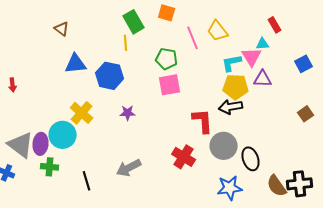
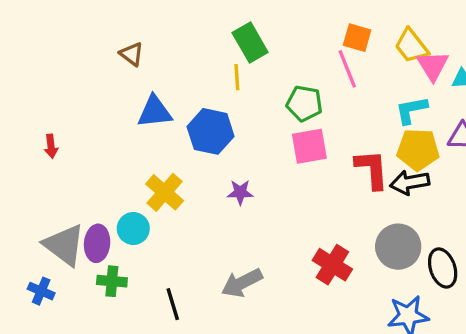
orange square: (167, 13) -> (357, 38), moved
yellow trapezoid: (218, 31) -> (411, 46), moved
pink triangle: (252, 57) -> (433, 66), moved
red L-shape: (203, 121) -> (372, 169), moved
cyan circle: (63, 135) -> (133, 229), size x0.7

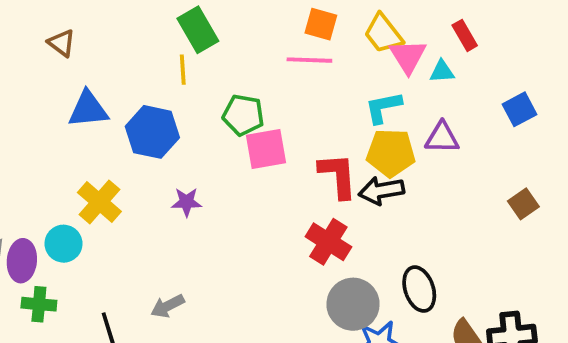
pink line: (347, 69) -> (309, 60), turned -66
green pentagon: (304, 103) -> (243, 115), moved
gray circle: (398, 247) -> (353, 304), moved
red cross: (332, 265) -> (328, 242), moved
gray arrow: (242, 283) -> (168, 306), moved, size x0.7

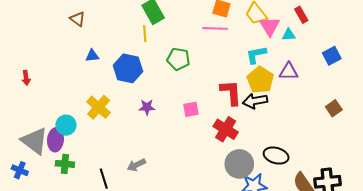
blue triangle: (88, 109) -> (92, 56), size x0.6
pink square: (266, 149) -> (191, 109), moved, size x0.7
yellow pentagon: (391, 153) -> (260, 80), turned 30
cyan circle: (64, 244) -> (66, 125), moved
black ellipse: (419, 289) -> (276, 156), turned -55

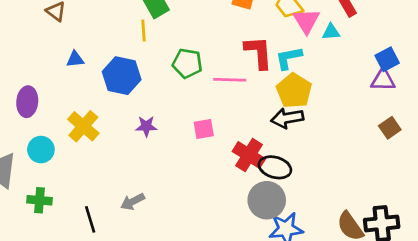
pink line: (215, 28) -> (230, 80), moved
purple triangle: (289, 72) -> (383, 80), moved
red L-shape: (231, 93) -> (258, 52), moved
purple ellipse: (55, 140) -> (27, 102), moved
black ellipse: (276, 156) -> (275, 167), moved

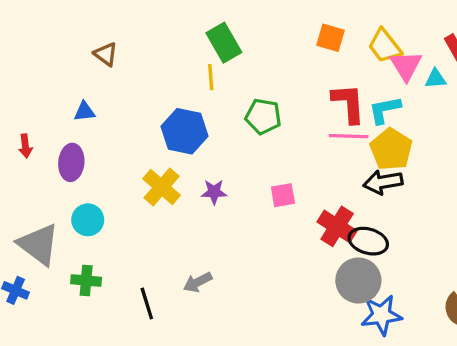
blue triangle: (75, 59) -> (84, 112), moved
pink line: (230, 80) -> (349, 136), moved
yellow cross: (83, 126) -> (162, 187), moved

